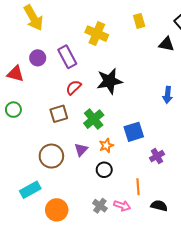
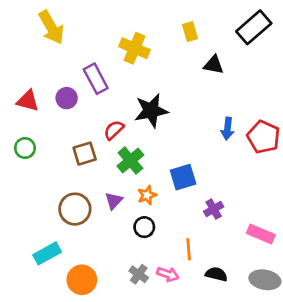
black triangle: (166, 44) -> (214, 65), moved
purple circle: (38, 58) -> (67, 98), moved
red semicircle: (74, 87) -> (114, 130), moved

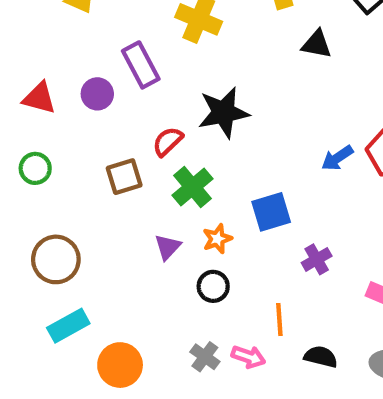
blue arrow: (227, 129) -> (337, 158), moved, turned 50
brown circle: (75, 209) -> (56, 259), moved

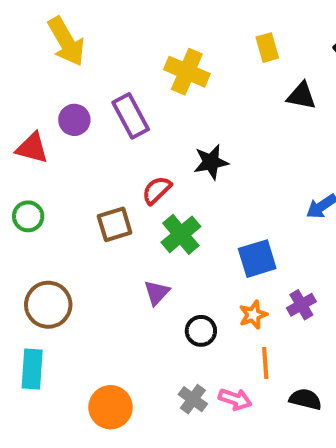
purple circle: (97, 94) -> (74, 120), moved
black star: (224, 113) -> (211, 162), size x0.7
orange star: (217, 239) -> (253, 315), moved
cyan rectangle: (68, 326) -> (32, 369), moved, turned -57

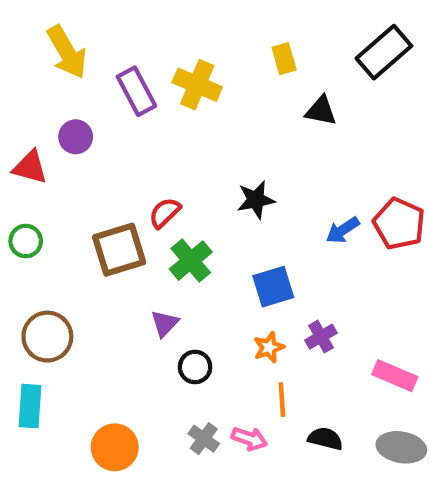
purple rectangle: (131, 116) -> (136, 91), moved
black star: (211, 162) -> (256, 200), moved
brown square: (115, 224) -> (119, 250), size x1.4
black circle: (201, 331) -> (195, 367), moved

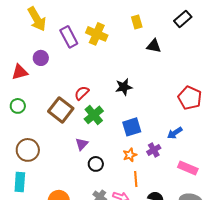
black rectangle: (384, 52) -> (183, 19), size x0.7
red triangle: (30, 167) -> (20, 72), turned -30
blue arrow: (343, 230) -> (175, 133), moved
brown square: (119, 250) -> (61, 110), turned -35

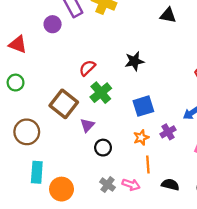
purple circle: (41, 58) -> (53, 24), moved
red triangle: (20, 72) -> (18, 44), turned 36
brown square: (61, 110) -> (64, 104), moved
cyan rectangle: (20, 182) -> (37, 172), moved

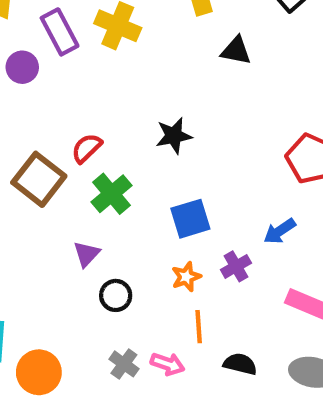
brown square: (64, 104) -> (39, 179), moved

